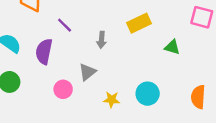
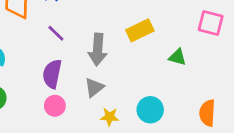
gray arrow: (101, 40) -> (98, 50), size x1.6
purple semicircle: (44, 51) -> (52, 74), moved
gray triangle: (87, 72) -> (94, 88), moved

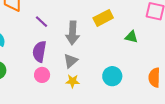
yellow star: (110, 117) -> (73, 81), moved

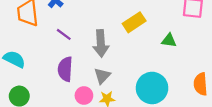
pink circle: (42, 75) -> (84, 96), moved
cyan circle: (112, 76) -> (152, 88), size x1.4

